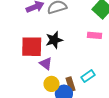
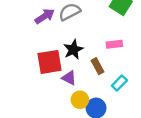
pink rectangle: (94, 35) -> (114, 44), moved
brown rectangle: (71, 84) -> (98, 66), moved

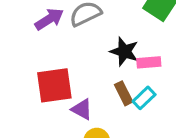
black star: (73, 50) -> (124, 52), moved, turned -30
cyan rectangle: (119, 83) -> (144, 98), moved

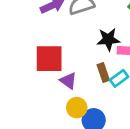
black star: (124, 52) -> (108, 39), turned -30

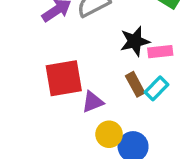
purple triangle: (68, 81) -> (93, 102), turned -48

